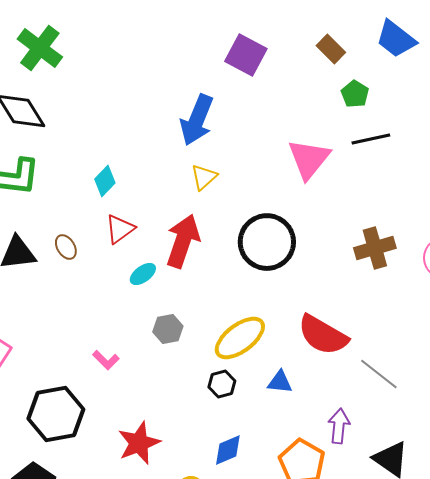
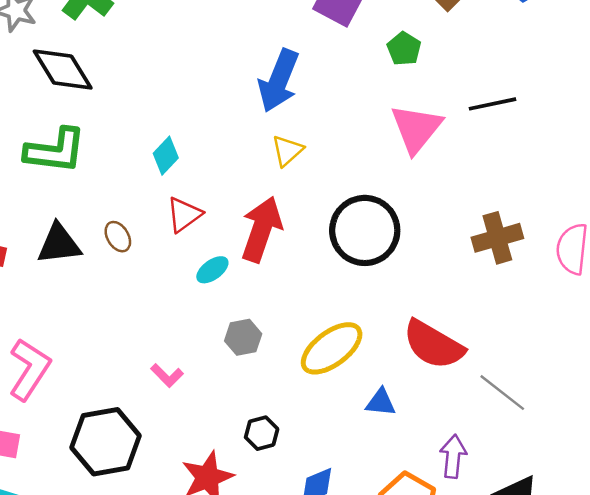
green pentagon: (355, 94) -> (404, 49), moved
black hexagon: (222, 384) -> (262, 433), moved

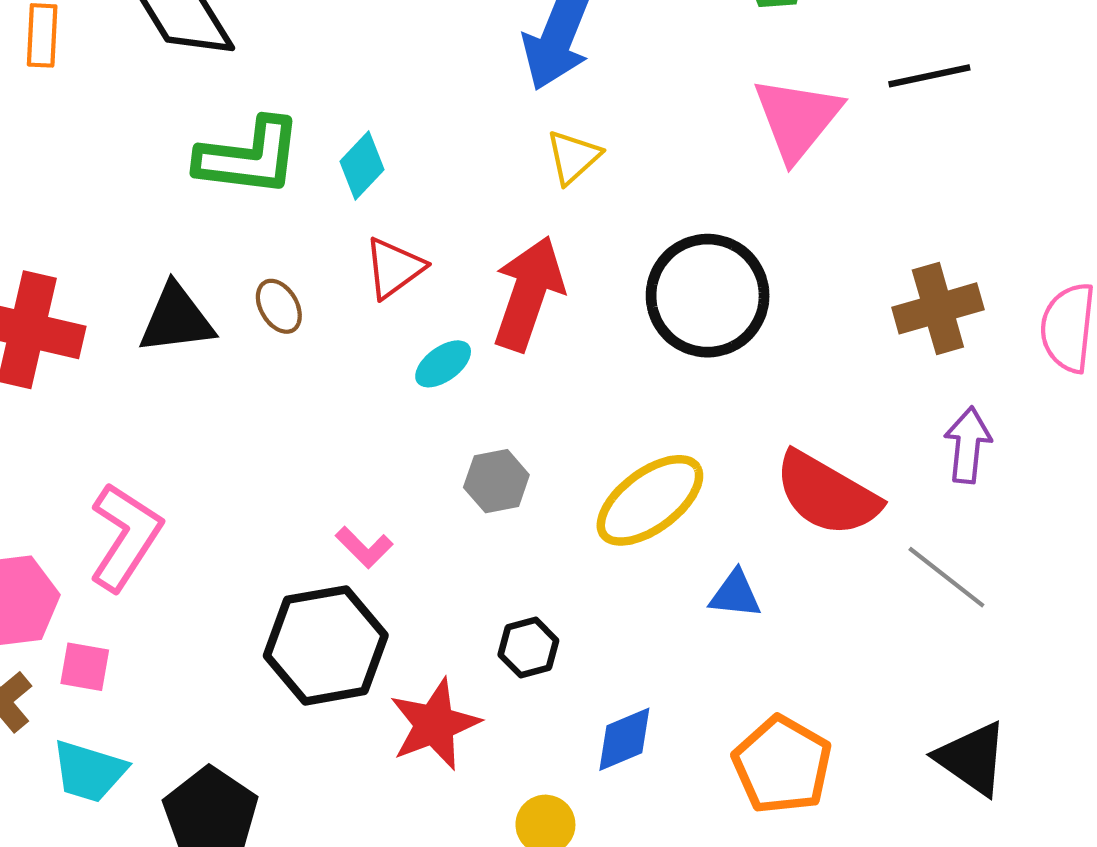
green L-shape: (55, 151) -> (249, 157), moved
black hexagon: (106, 442) -> (326, 645), moved
purple arrow: (453, 456) -> (968, 445), moved

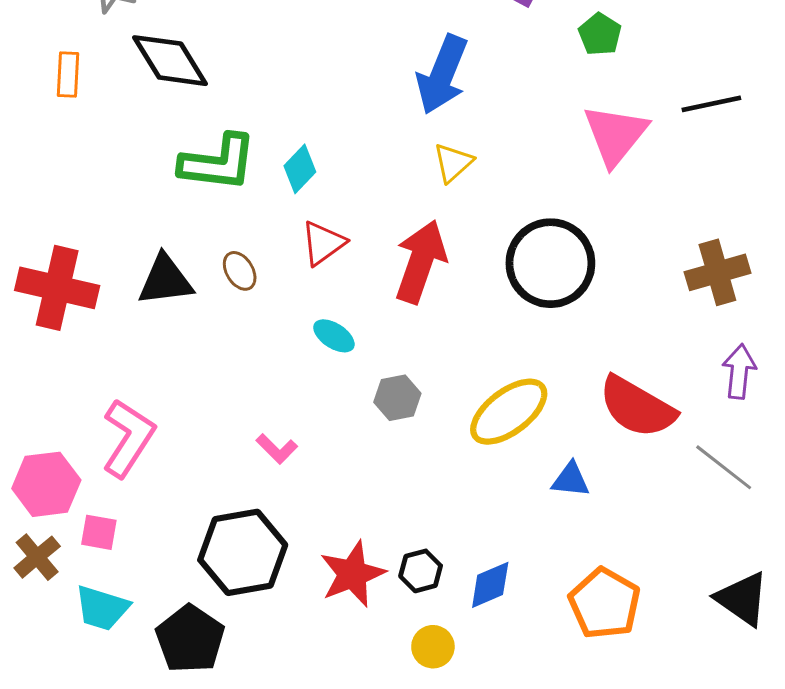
cyan ellipse: (443, 364) -> (334, 336), moved, turned 69
pink L-shape: (364, 547) -> (277, 449), moved
black hexagon: (326, 645) -> (243, 552), moved
black hexagon: (528, 648) -> (421, 571), moved

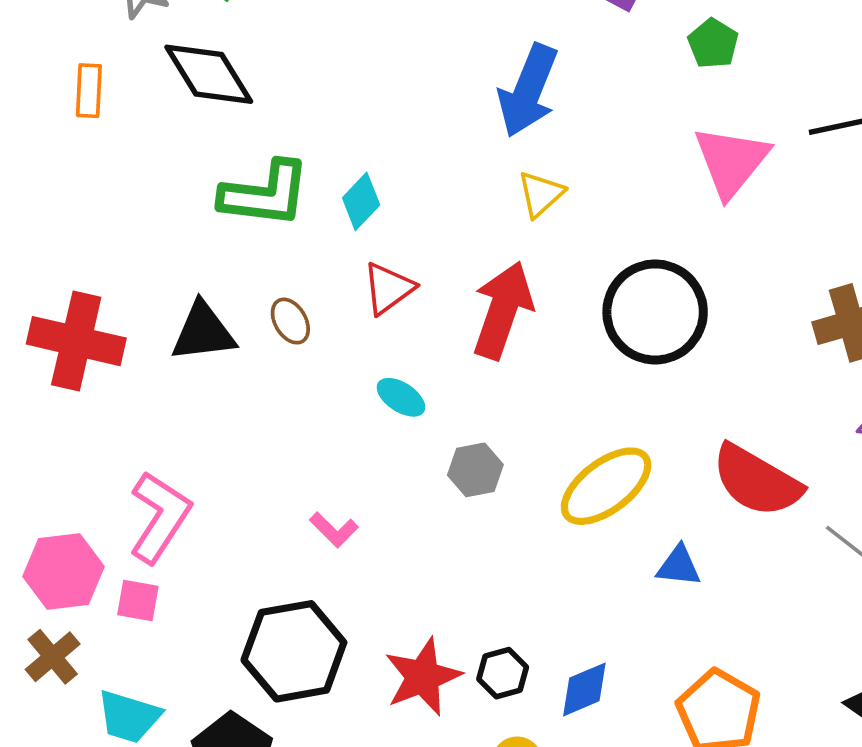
pink square: (99, 532) -> (138, 601), moved

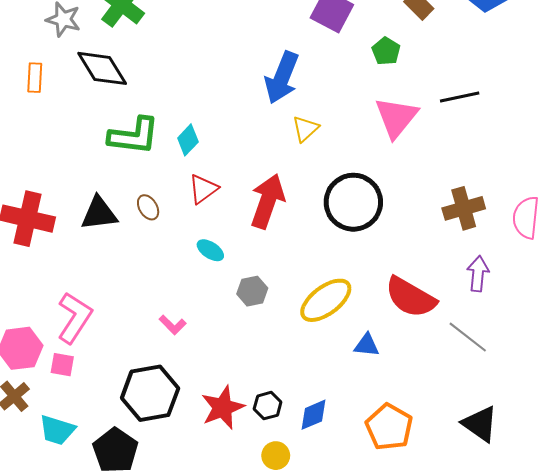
yellow triangle: (541, 194) -> (305, 129), moved

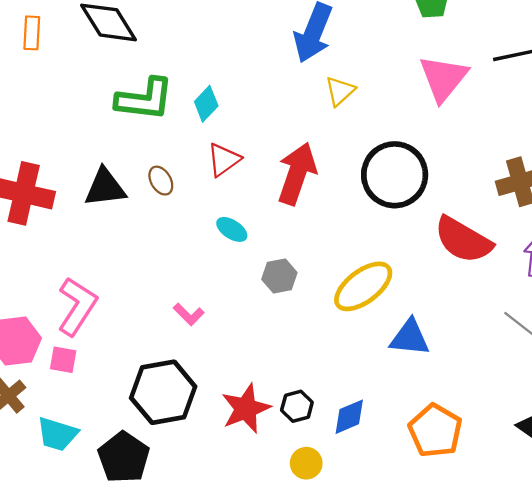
red semicircle: (411, 297) -> (463, 240), moved
blue triangle: (367, 345) -> (410, 338), size x1.4

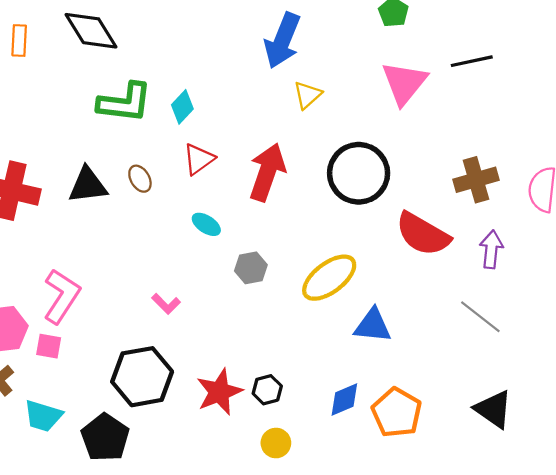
blue diamond: (349, 417) -> (344, 399), moved

